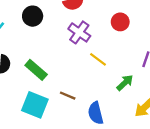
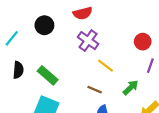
red circle: (120, 22) -> (143, 42), moved
brown line: (68, 96) -> (95, 90), moved

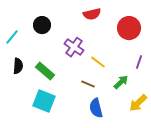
red semicircle: (83, 13) -> (92, 14), moved
purple cross: (88, 41) -> (74, 47), moved
red circle: (143, 42) -> (129, 28), moved, size x1.5

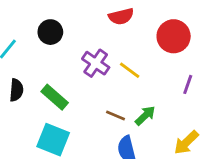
yellow line: (98, 62) -> (130, 70), moved
green arrow: (121, 82) -> (145, 116), moved

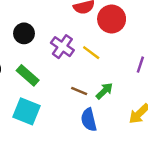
black circle: (50, 32) -> (24, 33), moved
red circle: (174, 36) -> (112, 19), moved

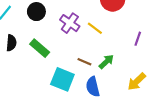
cyan square: (26, 111) -> (62, 79), moved

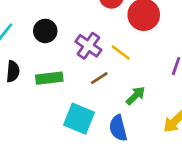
green rectangle: (40, 48) -> (49, 78), turned -48
brown line: (84, 62) -> (99, 78), moved, turned -56

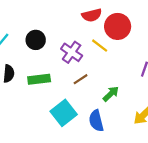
yellow line: (121, 53) -> (100, 46), moved
cyan square: (79, 119) -> (64, 113), turned 30

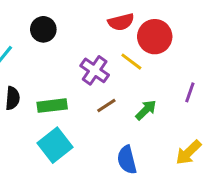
black circle: (36, 40) -> (43, 29), moved
green arrow: (111, 94) -> (146, 110), moved
cyan square: (64, 113) -> (55, 145), moved

